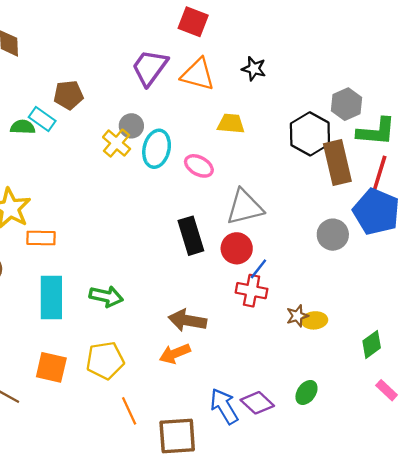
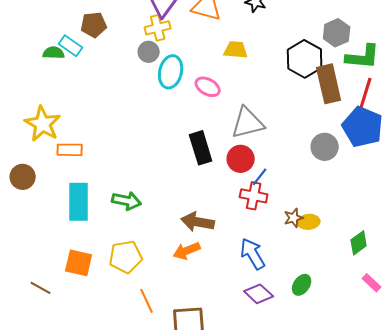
yellow cross: (117, 143) -> (158, 28), moved, turned 35
blue arrow: (224, 406) -> (253, 254), moved

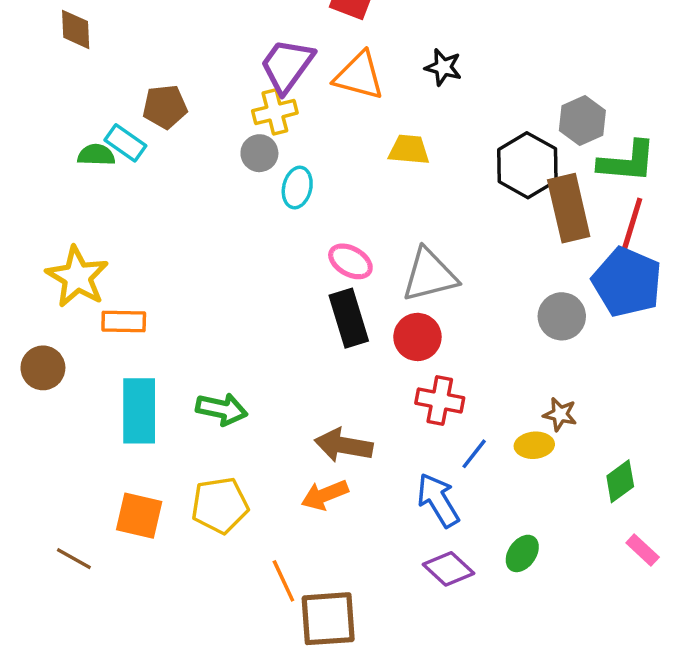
cyan ellipse: (171, 72) -> (297, 188), size x0.7
pink ellipse: (208, 87) -> (350, 261), moved
blue line: (260, 177) -> (474, 454), moved
brown star: (294, 218) -> (560, 414), moved, turned 30
orange line: (147, 301) -> (283, 581), moved

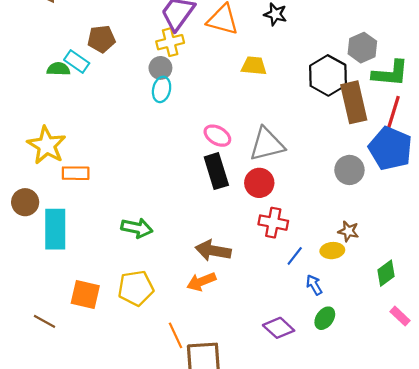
cyan ellipse: (297, 188) -> (162, 89), moved
cyan rectangle: (139, 411) -> (55, 229), moved
blue arrow: (438, 500) -> (314, 285), moved, size x0.6

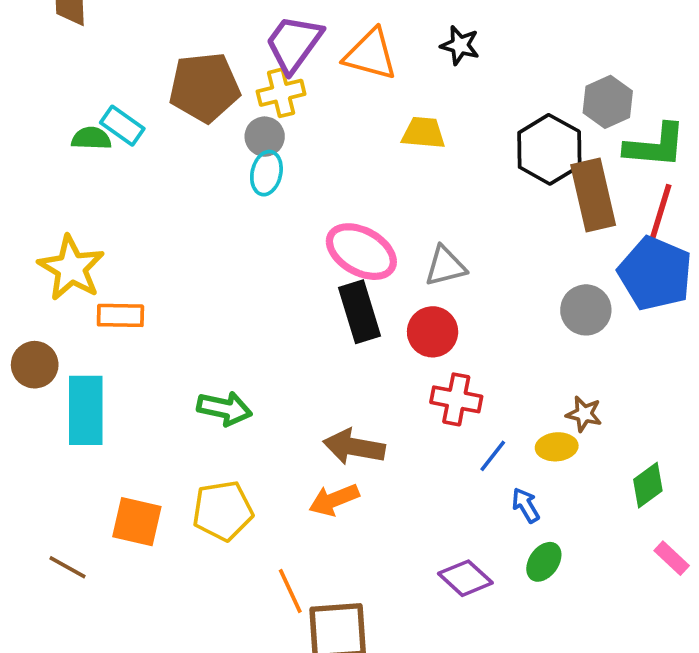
brown pentagon: (101, 39) -> (204, 87), moved, size x1.5
pink ellipse: (217, 136) -> (361, 252), size x1.5
gray triangle: (267, 144) -> (445, 266), size x0.7

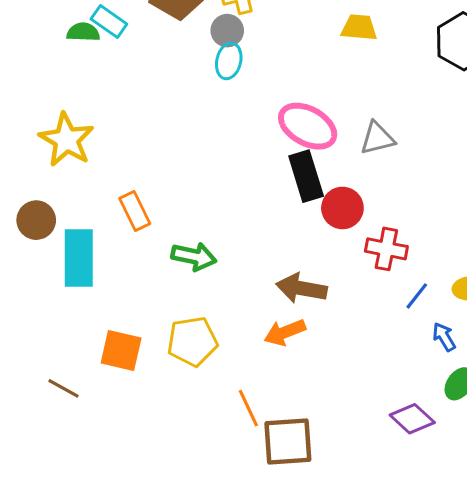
orange rectangle: (120, 315) -> (135, 211), moved, turned 63
red circle: (433, 332) -> (342, 208), moved
purple diamond: (465, 578) -> (412, 419), moved

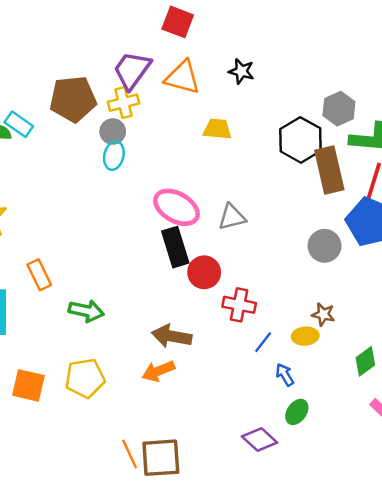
orange line: (248, 408) -> (130, 454), moved

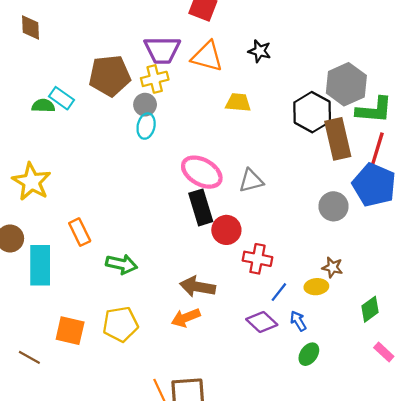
purple trapezoid: (132, 70) -> (162, 50), turned -126
gray hexagon: (339, 109) -> (346, 84), size x1.4
purple diamond: (260, 440) -> (262, 322), moved

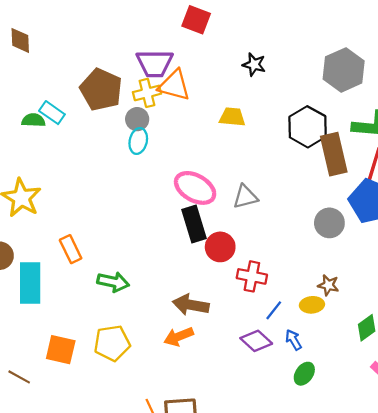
orange triangle: (207, 56) -> (174, 85), moved
brown pentagon: (110, 76) -> (101, 90), turned 30
gray hexagon: (346, 84) -> (344, 70), moved

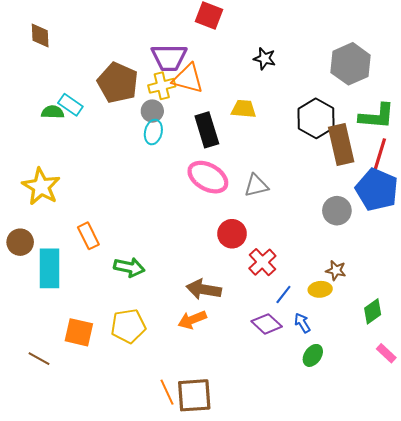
black rectangle: (194, 224) -> (207, 130), moved
red cross: (252, 276) -> (262, 262), turned 36

